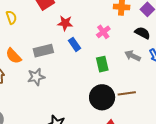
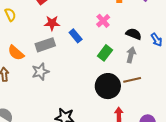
red star: (65, 23) -> (52, 23), moved
black semicircle: (142, 33) -> (134, 34), moved
gray arrow: (133, 56) -> (131, 55), moved, turned 84
green rectangle: (102, 64) -> (105, 53), turned 56

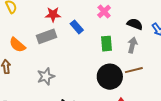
green rectangle: (105, 53) -> (106, 44), turned -42
gray star: (40, 72) -> (46, 76), moved

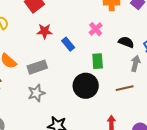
gray rectangle: (47, 36) -> (37, 67), moved
gray arrow: (132, 45) -> (135, 63), moved
black circle: (110, 77) -> (86, 86), moved

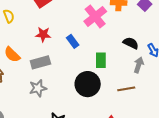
pink cross: (96, 29) -> (95, 16), moved, size x1.6
red star: (45, 31) -> (43, 34), moved

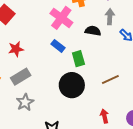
blue rectangle: (73, 41) -> (58, 46), moved
black semicircle: (131, 43) -> (93, 31), moved
gray arrow: (139, 65) -> (110, 17), moved

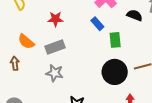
black circle: (72, 85) -> (115, 72), moved
gray star: (25, 102) -> (55, 73), turned 30

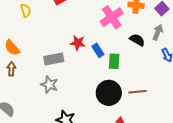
red star: (55, 19) -> (78, 43), moved
blue rectangle: (97, 24) -> (98, 50), moved
orange semicircle: (26, 42) -> (12, 48), moved

